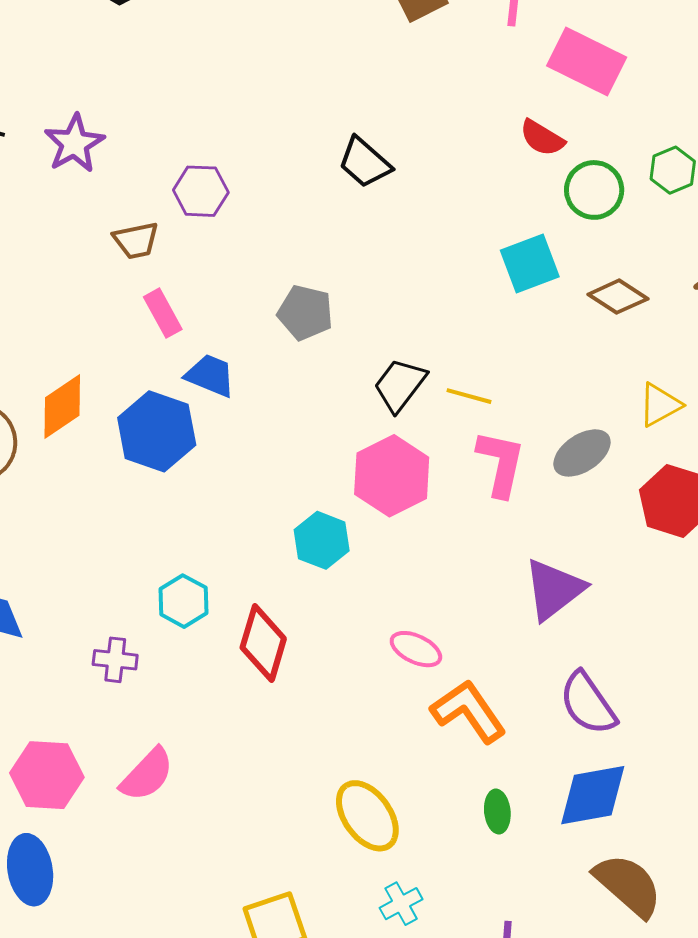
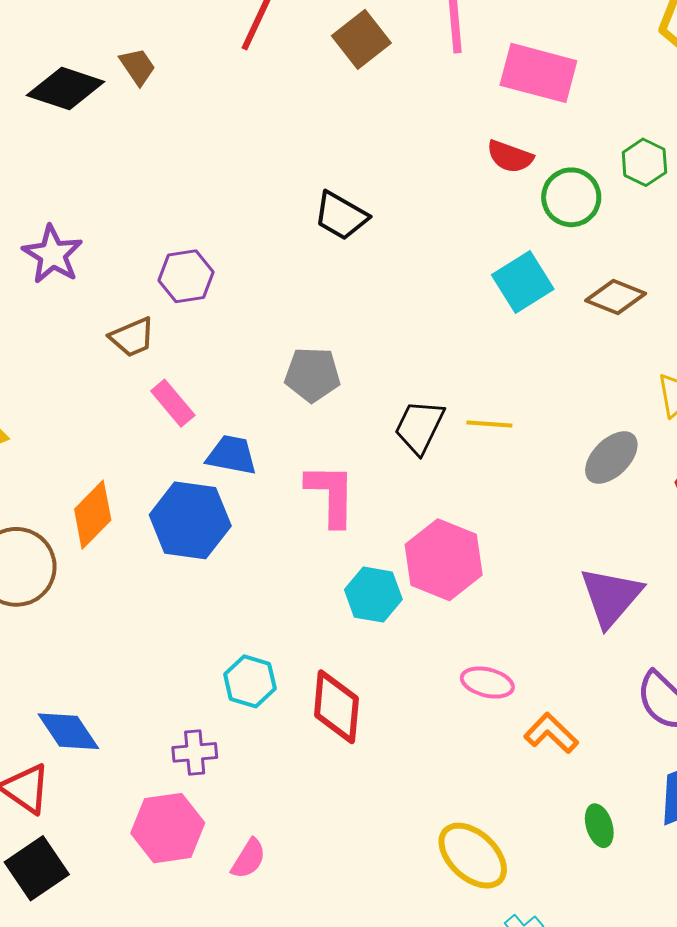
pink L-shape: (501, 463) -> (331, 495), moved
pink hexagon: (392, 476) -> (444, 560), moved
orange L-shape: (469, 711) -> (551, 733), size x0.7
pink hexagon: (47, 775) -> (168, 828), moved
pink semicircle: (147, 775) -> (249, 859), size x0.7

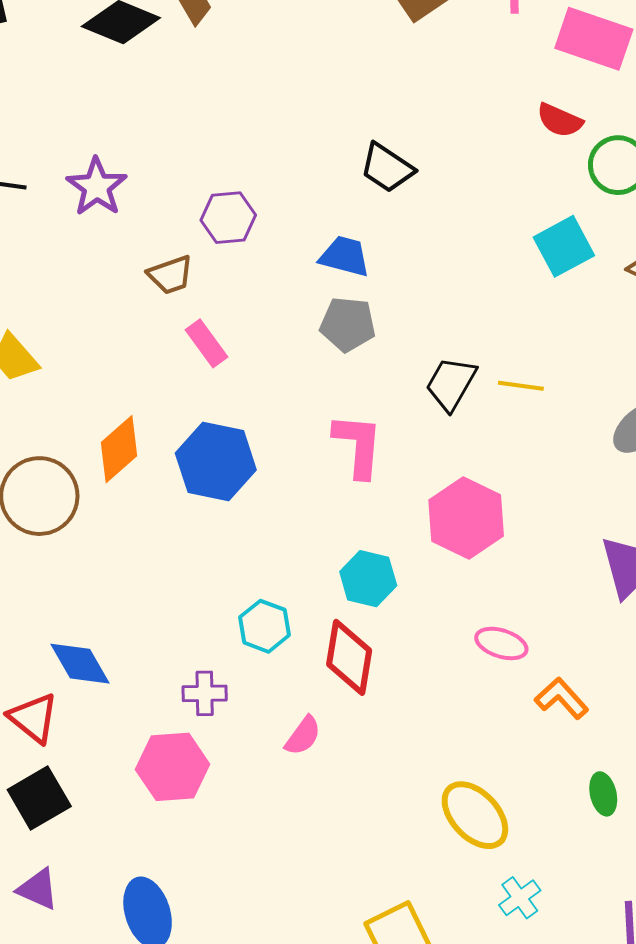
blue trapezoid: (232, 455) -> (345, 256), moved
cyan hexagon: (373, 595) -> (368, 579), moved
pink semicircle: (249, 859) -> (303, 736), moved

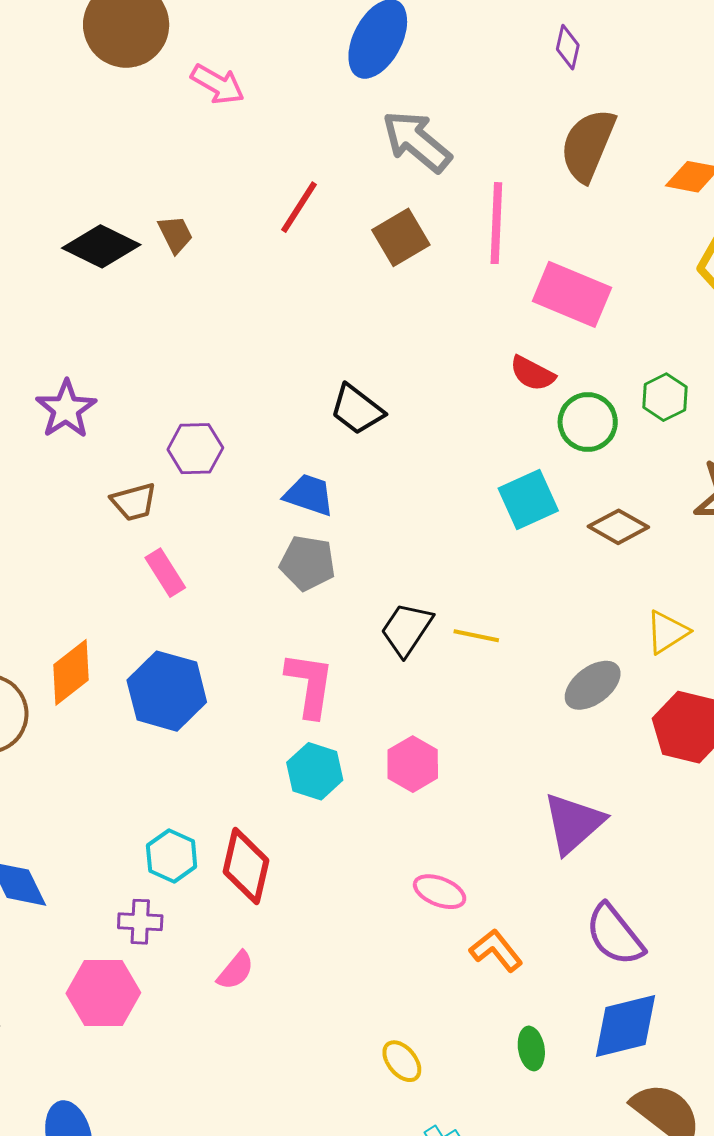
pink hexagon: (466, 518) -> (413, 764), size x0.7
cyan hexagon: (368, 579) -> (315, 771), moved
cyan hexagon: (265, 626) -> (172, 856), moved
red diamond: (349, 657) -> (246, 866), moved
yellow ellipse: (475, 815) -> (402, 1061), size x0.6

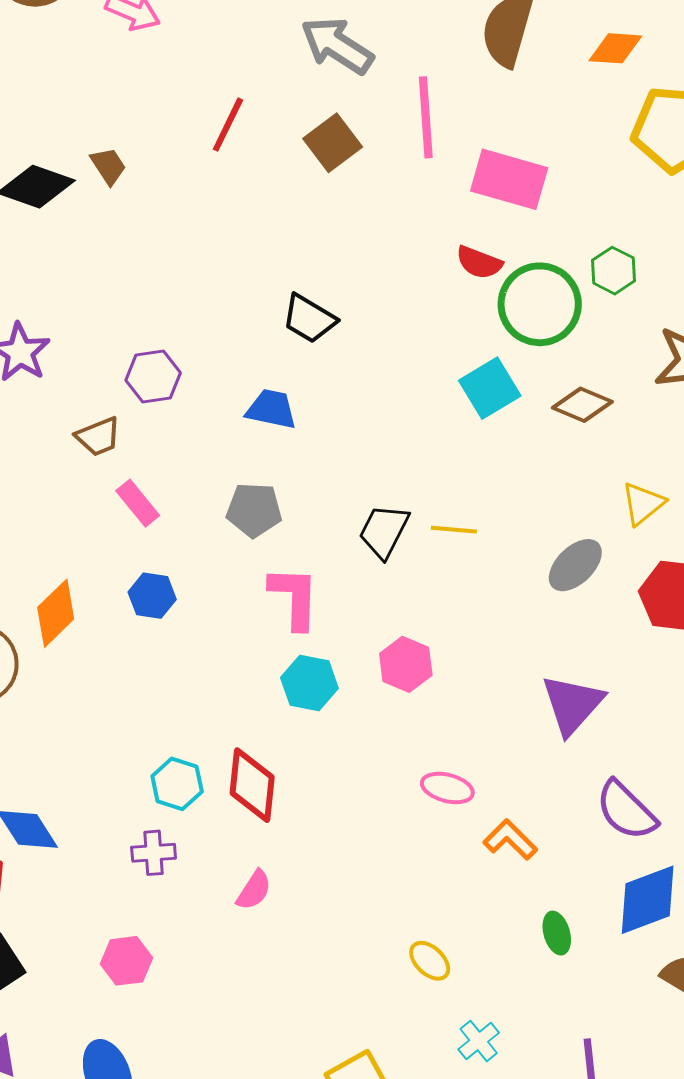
green circle: (588, 422) -> (540, 304), size x1.4
gray pentagon: (308, 563) -> (254, 510), moved
blue hexagon: (167, 691) -> (152, 596), moved, size x0.6
pink hexagon: (103, 993) -> (126, 961), moved, size x0.7

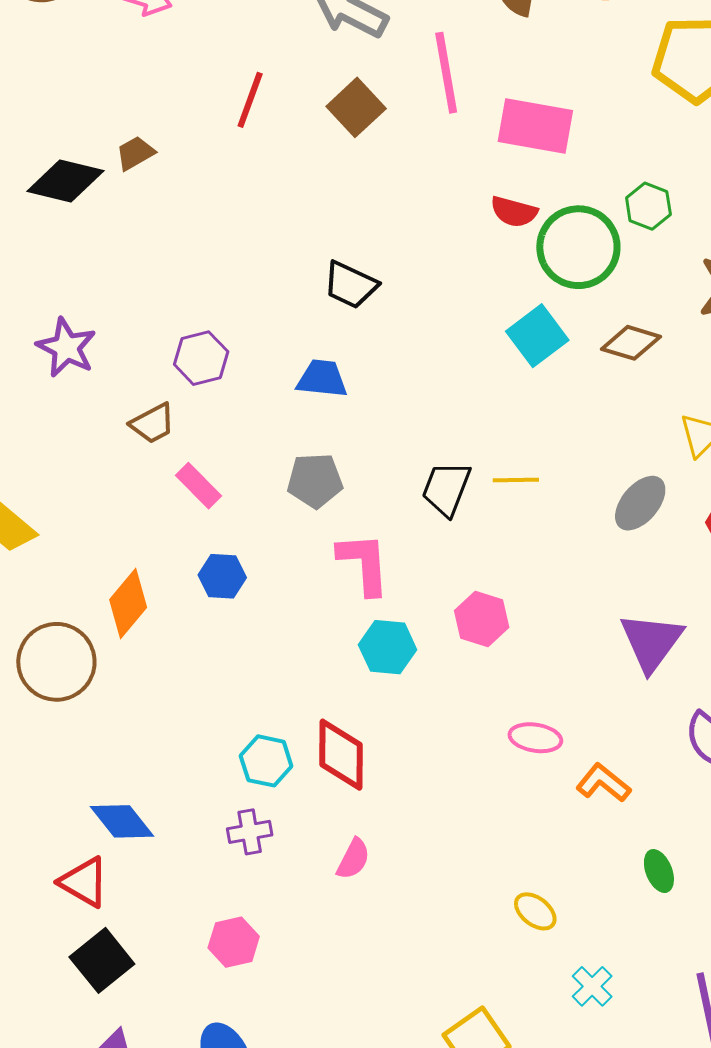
brown trapezoid: (108, 166) -> (135, 153), turned -81

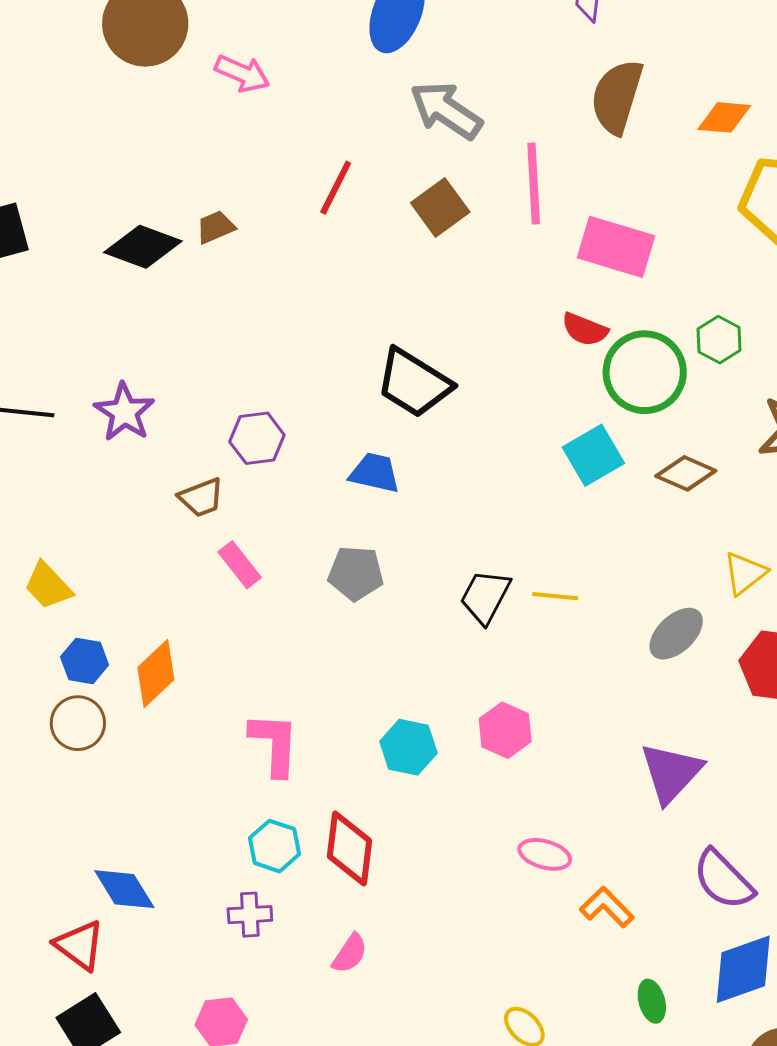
black trapezoid: (350, 285) -> (414, 383), size x1.4
pink L-shape: (364, 564) -> (274, 744), moved
blue hexagon: (222, 576) -> (85, 661), moved
brown circle: (56, 662) -> (78, 723), size x0.7

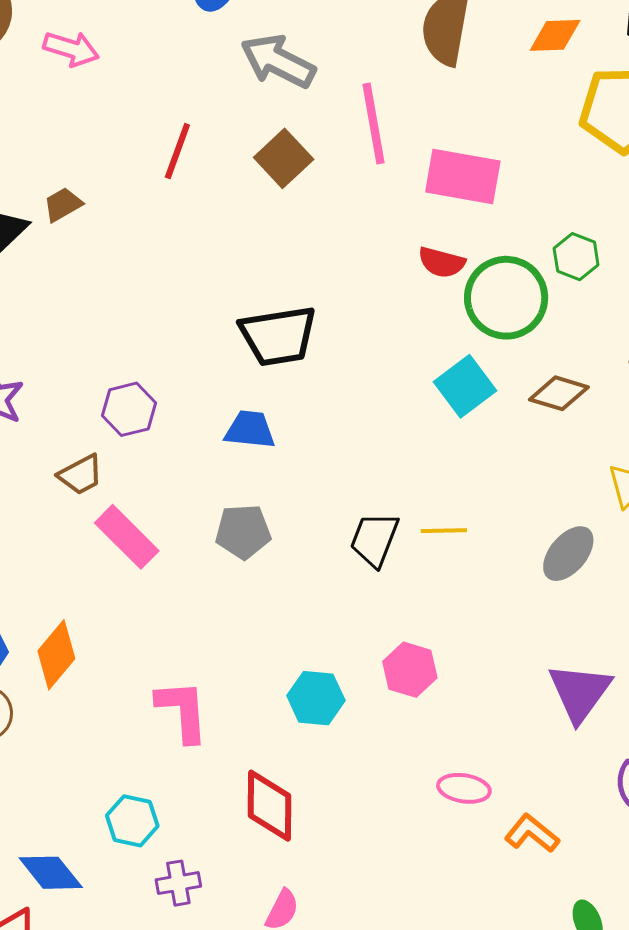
black trapezoid: (414, 383) -> (278, 336), turned -34
pink rectangle: (240, 565) -> (127, 537), size x1.4
cyan hexagon: (274, 846) -> (132, 821), moved

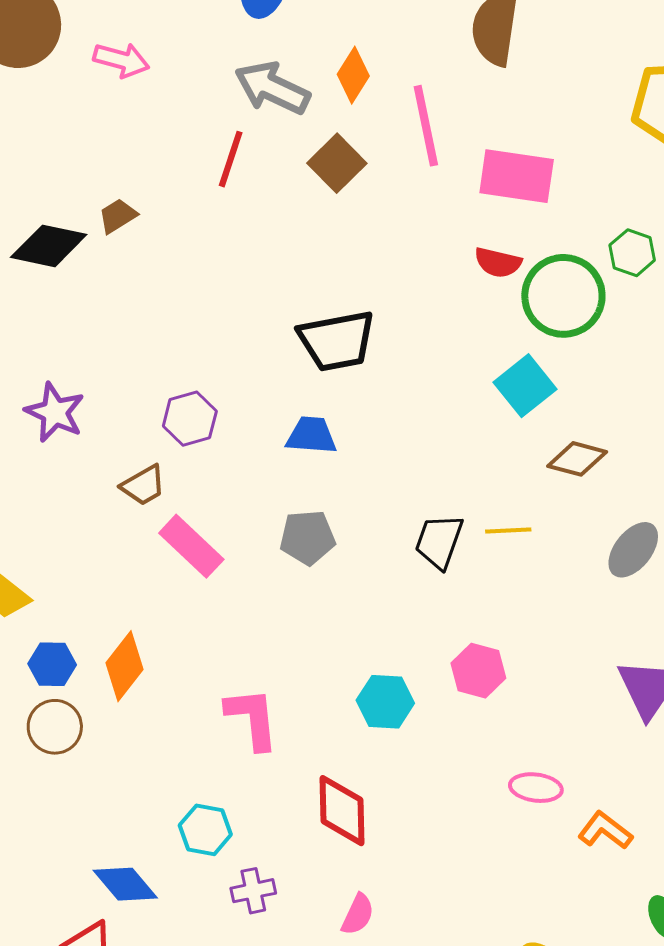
orange diamond: (555, 35) -> (353, 75), moved, turned -54
gray arrow: (278, 61) -> (272, 88), moved
brown diamond: (559, 393) -> (577, 459), moved

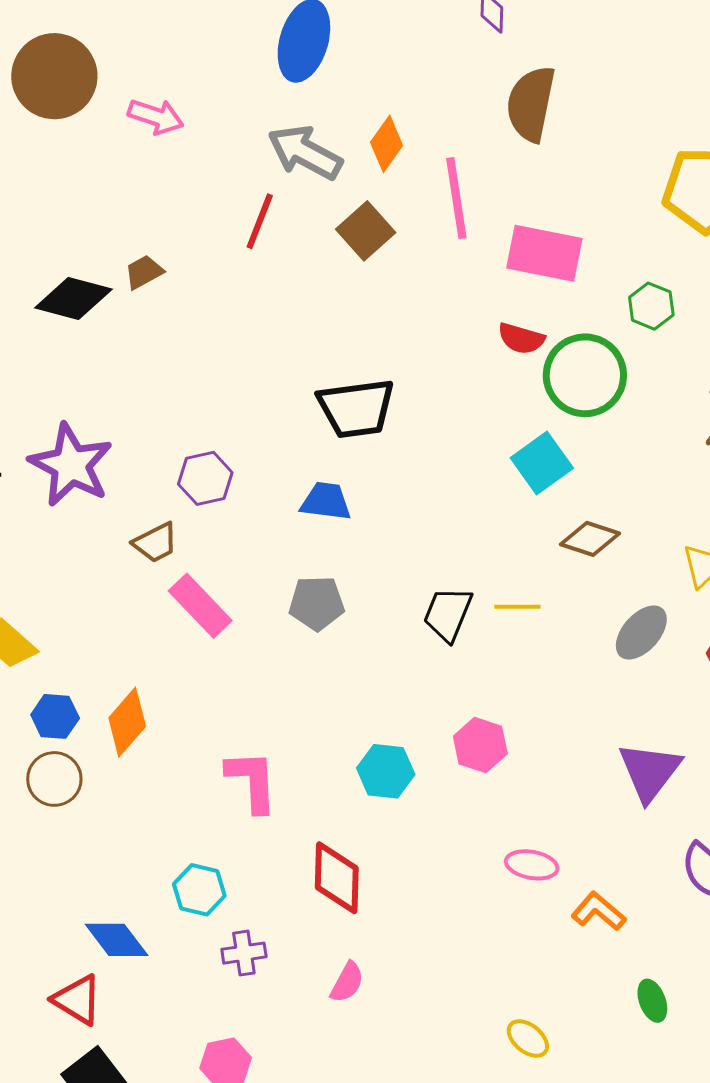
green hexagon: (632, 253) -> (651, 306), moved
purple star: (55, 412) -> (71, 465), size x1.4

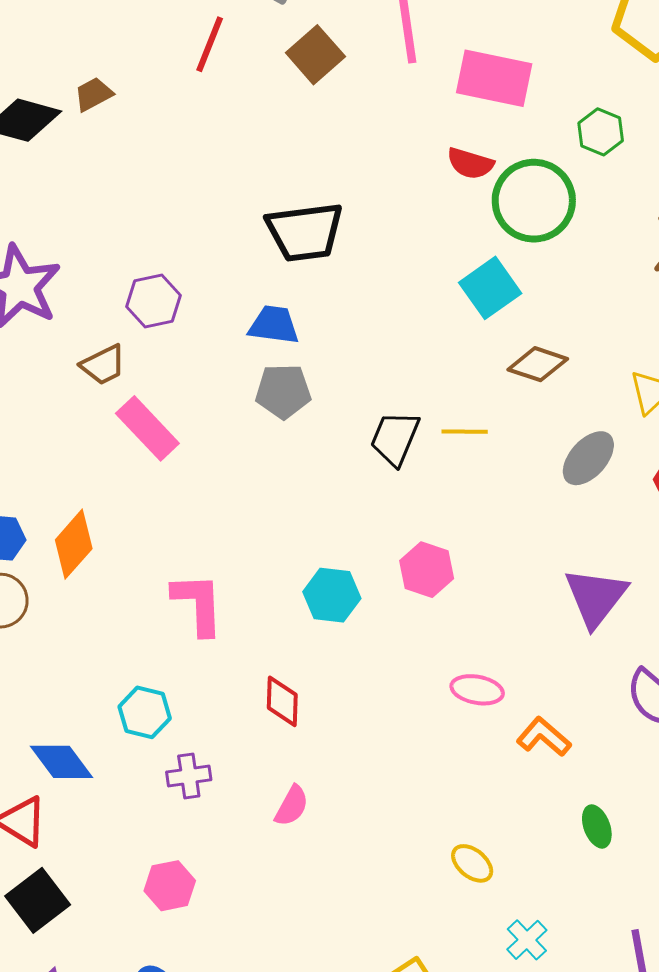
gray pentagon: (317, 603) -> (283, 391), moved
red diamond: (337, 878) -> (282, 701), size x0.7

